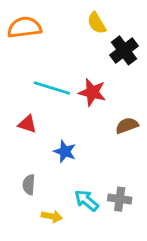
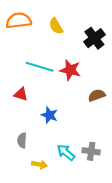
yellow semicircle: (97, 23) -> (56, 26), moved

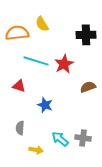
orange semicircle: (19, 21) -> (17, 33), moved
yellow semicircle: (56, 26) -> (42, 24), moved
black cross: (94, 38) -> (86, 35), turned 36
red star: (70, 70) -> (64, 64), turned 30

